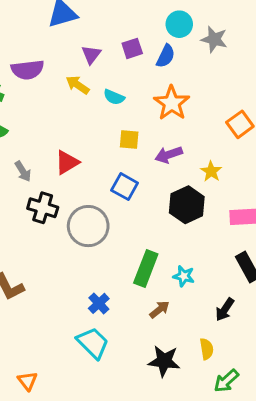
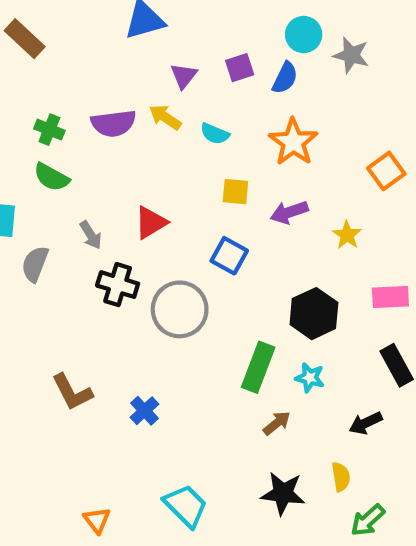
purple semicircle: (27, 70) -> (113, 123), moved
black hexagon: (187, 205) -> (314, 314), moved
blue cross: (99, 303) -> (144, 411), moved
black arrow: (225, 309) -> (366, 423), turned 30
cyan trapezoid: (93, 343) -> (186, 506), moved

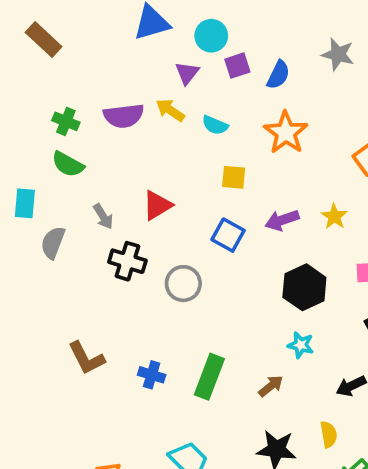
cyan circle: (304, 35) -> (211, 36), moved
purple arrow: (289, 212) -> (282, 220), moved
gray circle: (180, 309) -> (183, 284), size x0.7
green rectangle: (258, 367) -> (209, 377), moved
blue cross: (144, 411) -> (152, 375), turned -30

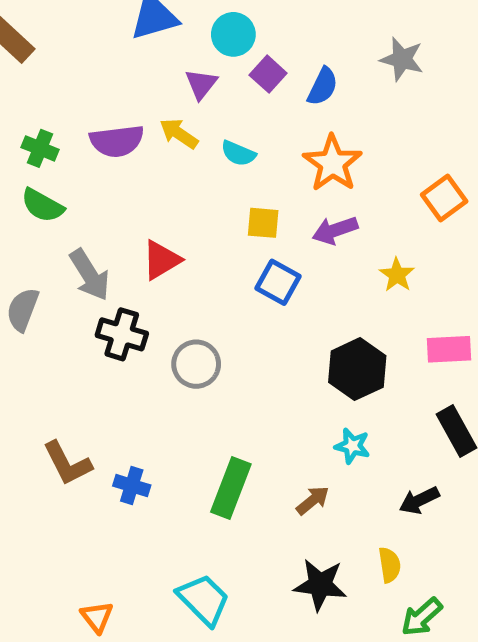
purple square: (237, 66) -> (268, 74), turned -30
gray arrow: (103, 216) -> (90, 275), size x1.5
purple arrow: (282, 220) -> (335, 230), moved
blue square: (228, 235) -> (278, 282), moved
blue cross: (152, 375) -> (132, 486), moved

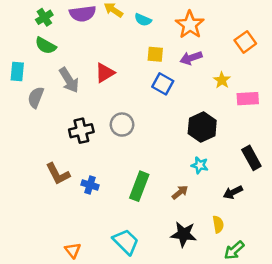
green cross: (40, 148) -> (44, 17), turned 35
black cross: (122, 334) -> (81, 131), moved, turned -30
pink rectangle: (449, 349) -> (248, 99), moved

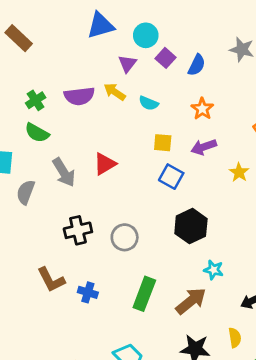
orange star: (190, 25) -> (202, 109), size x0.7
gray circle: (122, 125) -> (125, 237), moved
black hexagon: (202, 127) -> (191, 226), moved
brown arrow: (180, 192) -> (191, 301), size x1.6

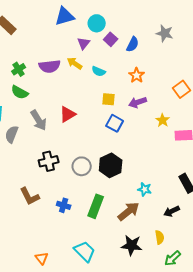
black hexagon: (191, 226) -> (111, 165), moved
blue cross: (88, 292) -> (64, 205), moved

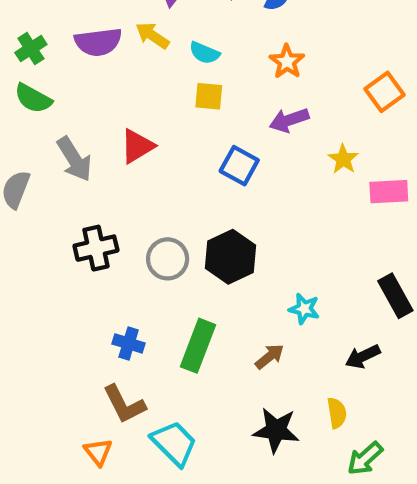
yellow square: (109, 99) -> (209, 96), moved
brown L-shape: (30, 196) -> (124, 404), moved
brown arrow: (129, 211) -> (270, 357), size x0.6
orange triangle: (42, 258) -> (98, 452), moved

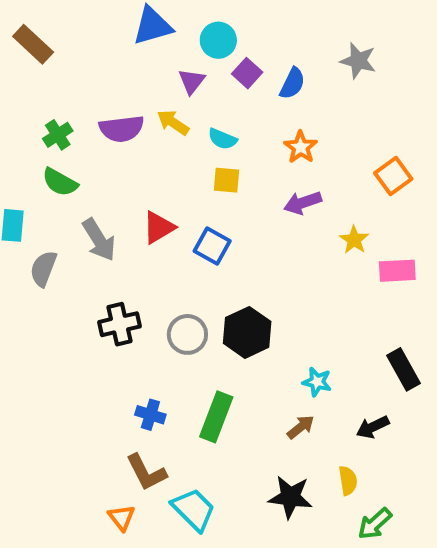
blue square: (239, 166) -> (212, 246), moved
brown arrow: (270, 357) -> (301, 427), moved

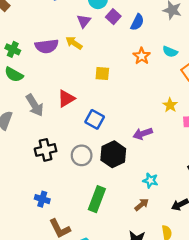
green cross: (58, 135) -> (13, 49), turned -32
cyan semicircle: (222, 139) -> (170, 52), moved
purple arrow: (303, 203) -> (143, 134), moved
blue square: (212, 246) -> (95, 119), moved
blue cross: (150, 415) -> (42, 199), moved

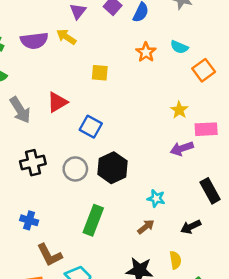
purple arrow: (143, 134) -> (182, 148), moved

